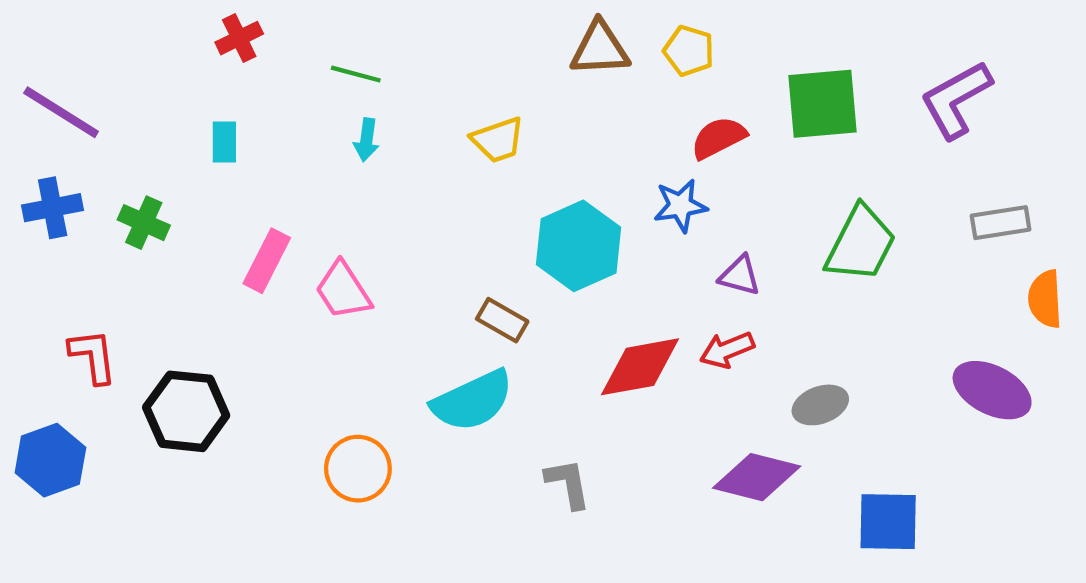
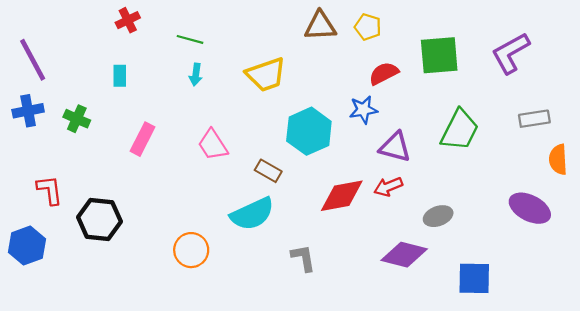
purple line: (61, 112) -> (33, 60), turned 30
yellow trapezoid: (498, 140) -> (266, 75), size x1.4
purple triangle: (740, 276) -> (395, 147), size x1.4
pink trapezoid: (343, 290) -> (213, 145), moved

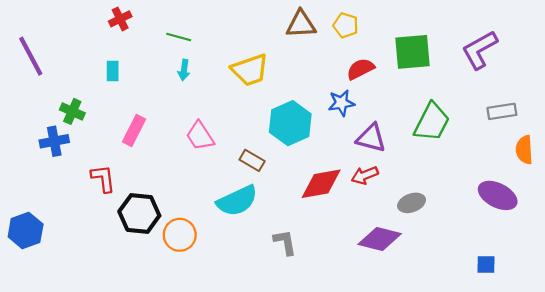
blue cross: (28, 111) -> (54, 141), moved
red L-shape: (50, 190) -> (103, 178), moved
black hexagon: (99, 219) -> (139, 214), moved
blue square: (474, 278) -> (486, 265), moved, size x0.6

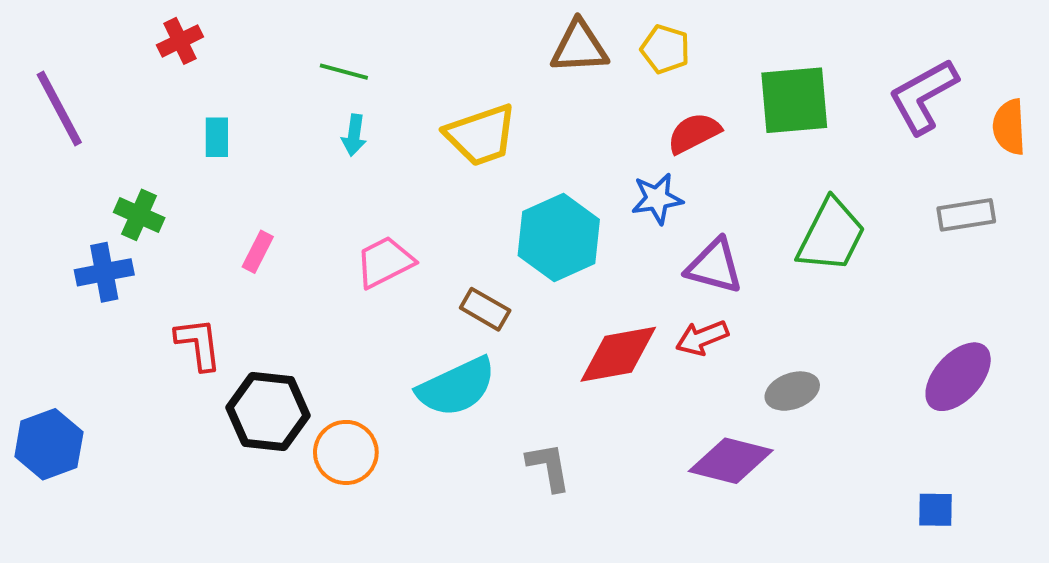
red cross: (120, 19) -> (180, 41), moved
pink rectangle: (134, 131) -> (258, 252), size x0.7
pink trapezoid: (200, 136) -> (385, 262), turned 96
orange semicircle: (524, 150) -> (1009, 127), moved
purple ellipse: (498, 195) -> (958, 377), turned -75

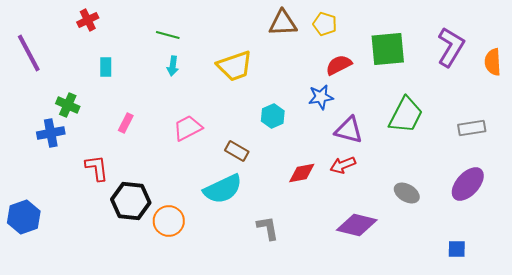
purple L-shape: (923, 96) -> (451, 47), turned 150
gray rectangle: (966, 215) -> (472, 128), moved
cyan hexagon: (559, 237) -> (273, 116), size x0.6
red diamond: (618, 354) -> (302, 173), size x0.7
gray ellipse: (792, 391) -> (407, 193), moved, turned 50

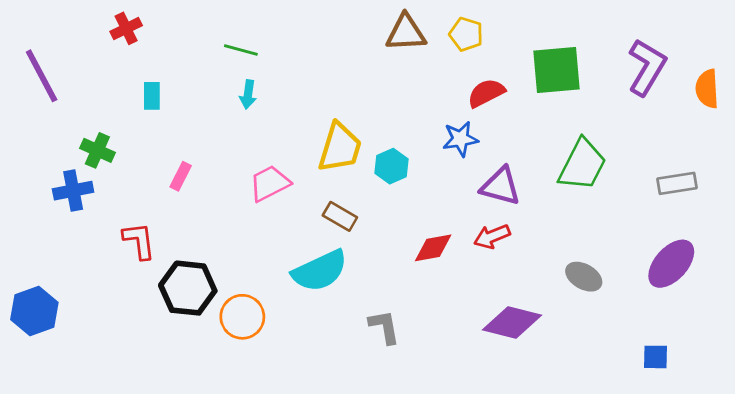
yellow trapezoid: (235, 66) -> (340, 148), moved, turned -54

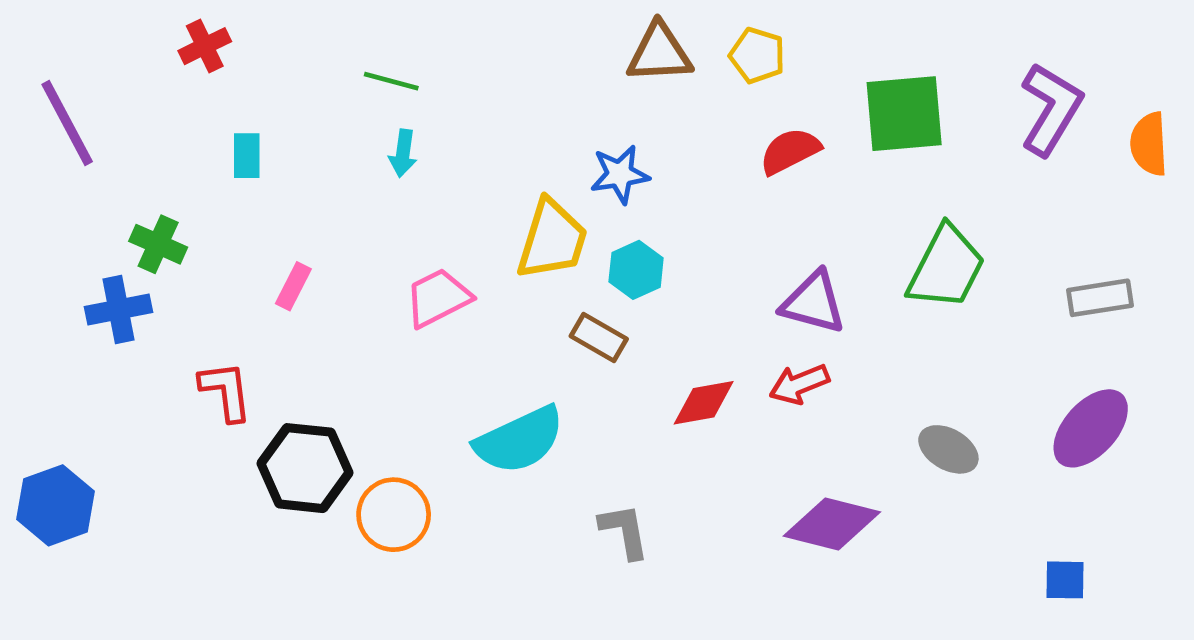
blue star: (460, 139) -> (620, 174), moved
brown rectangle: (340, 216) -> (599, 337), moved

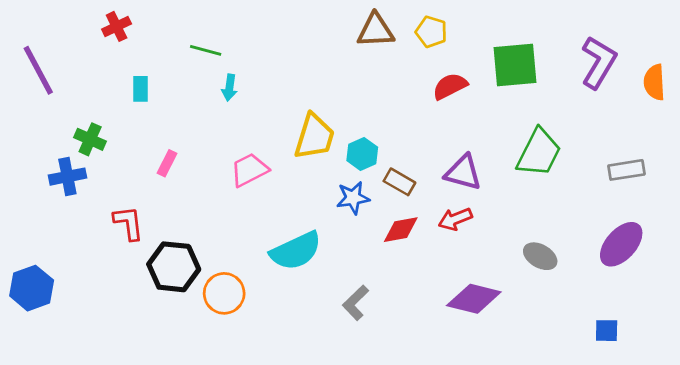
green line: (391, 81) -> (206, 50), moved
blue star: (620, 174) -> (353, 198), moved
brown rectangle: (599, 337) -> (399, 182), moved
gray L-shape: (624, 531) -> (356, 303), turned -124

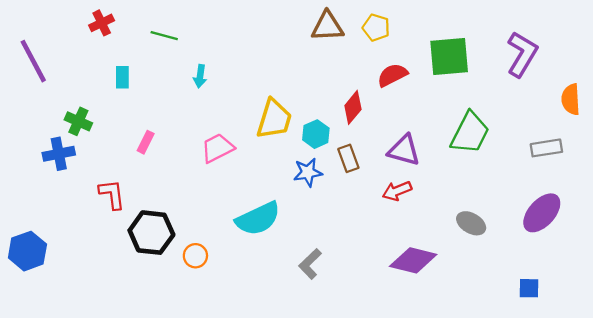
green line: (206, 50) -> (164, 36), moved
orange semicircle: (654, 82) -> (571, 99), moved
brown rectangle: (399, 182) -> (348, 158), turned 40
red diamond: (401, 230) -> (353, 107), moved, turned -40
orange circle: (224, 293) -> (195, 256), size x0.7

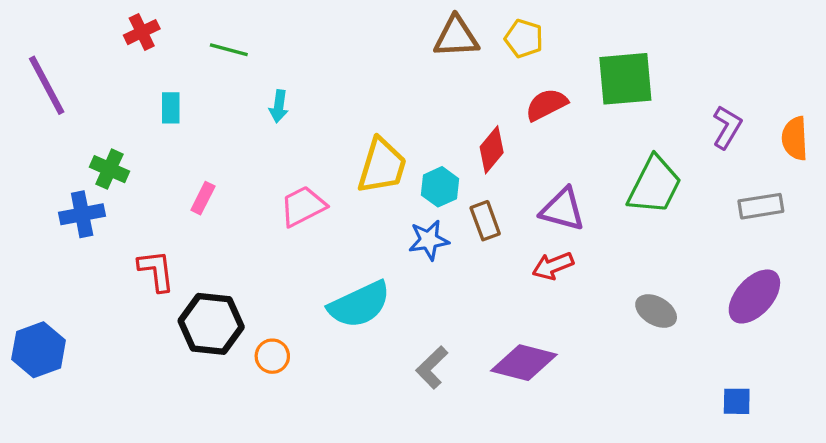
purple L-shape: (522, 54) -> (727, 127), moved, size x0.7
purple diamond: (413, 260) -> (524, 363), moved

